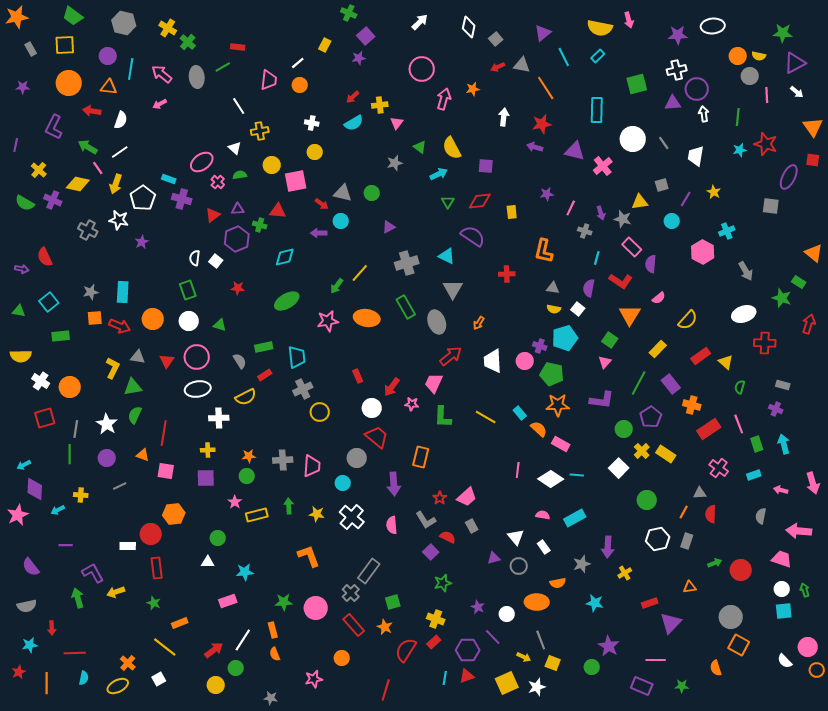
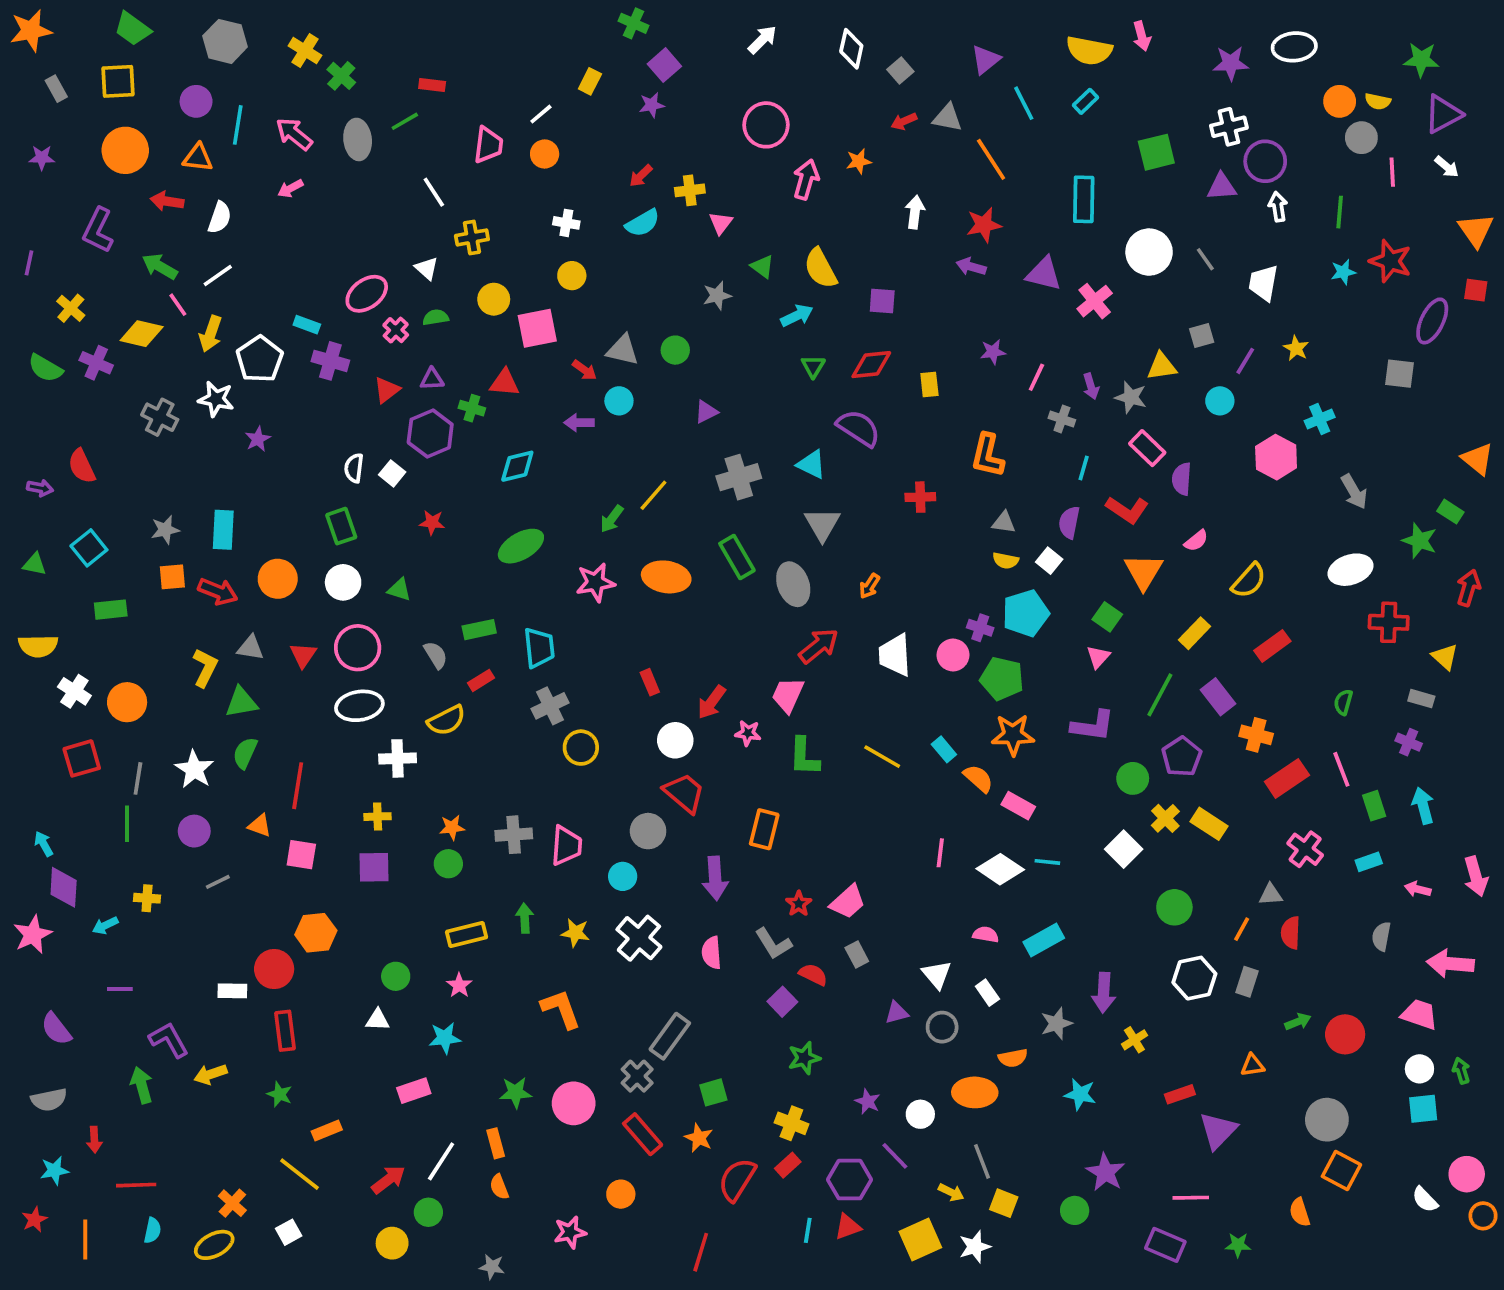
yellow triangle: (726, 362) -> (1445, 657), moved
cyan arrow: (24, 465) -> (44, 844), turned 88
pink star: (235, 502) -> (459, 985), moved

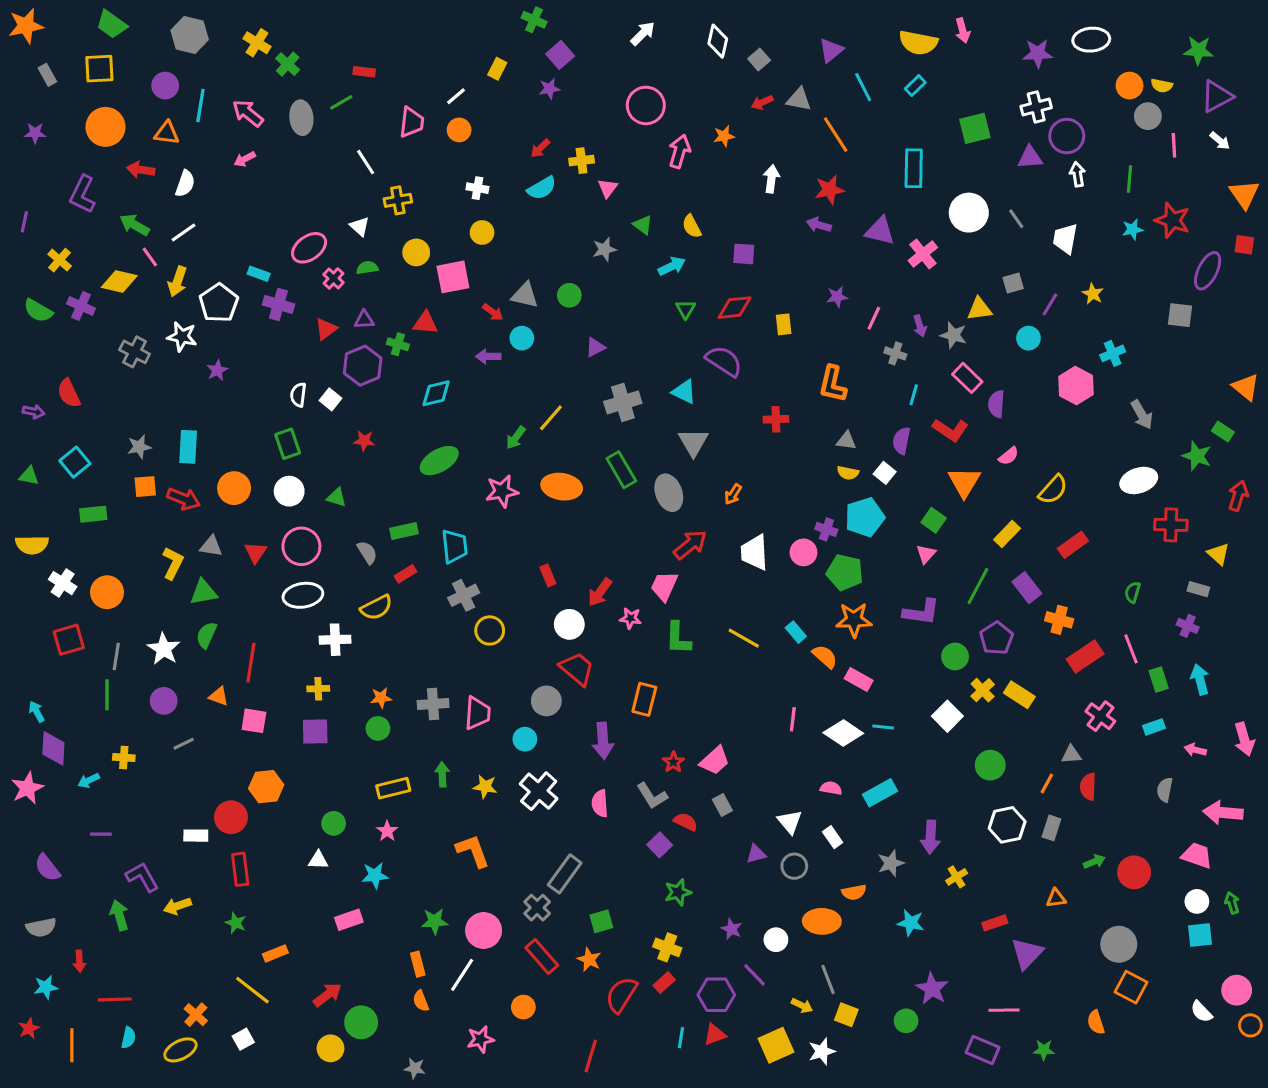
yellow semicircle: (820, 268) -> (692, 226), size x0.7
white line: (441, 1161) -> (462, 975), moved
green circle: (428, 1212) -> (361, 1022), size x1.4

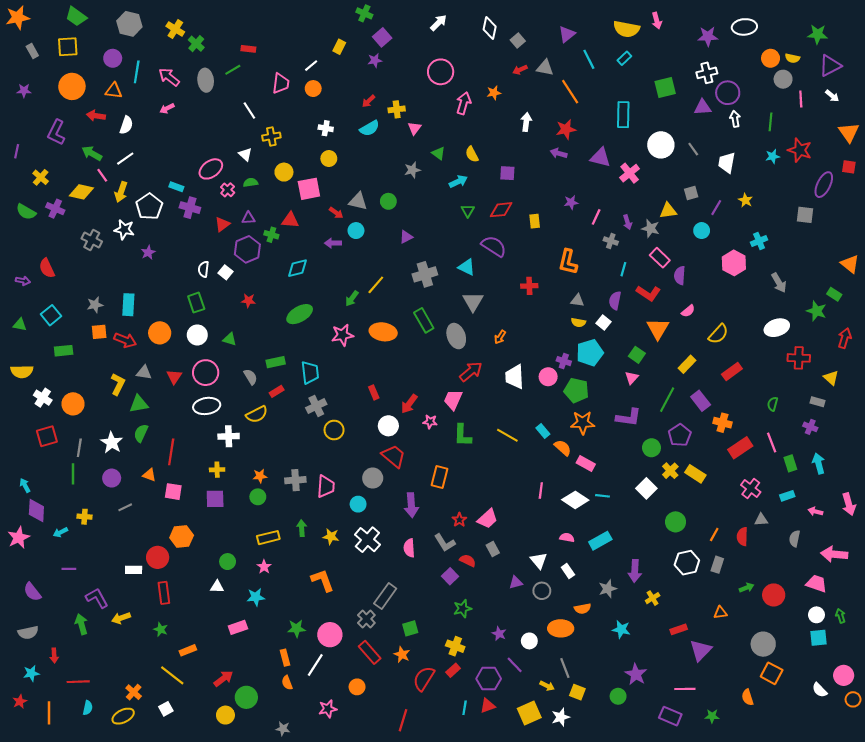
gray triangle: (1071, 754) -> (761, 520), moved

